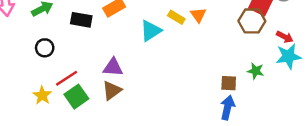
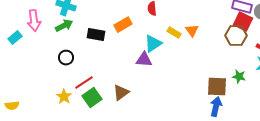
purple triangle: (113, 67) -> (144, 60), moved
brown square: (229, 83) -> (217, 87), size x1.5

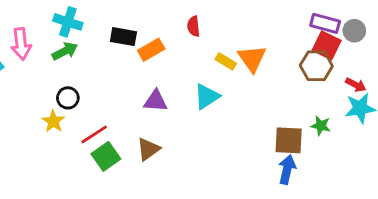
orange triangle: (192, 31) -> (252, 58), size x1.5
black rectangle: (96, 35) -> (123, 37), moved
cyan triangle: (153, 44) -> (207, 96), moved
purple triangle: (144, 60) -> (156, 101), moved
yellow star: (64, 97) -> (53, 121), moved

